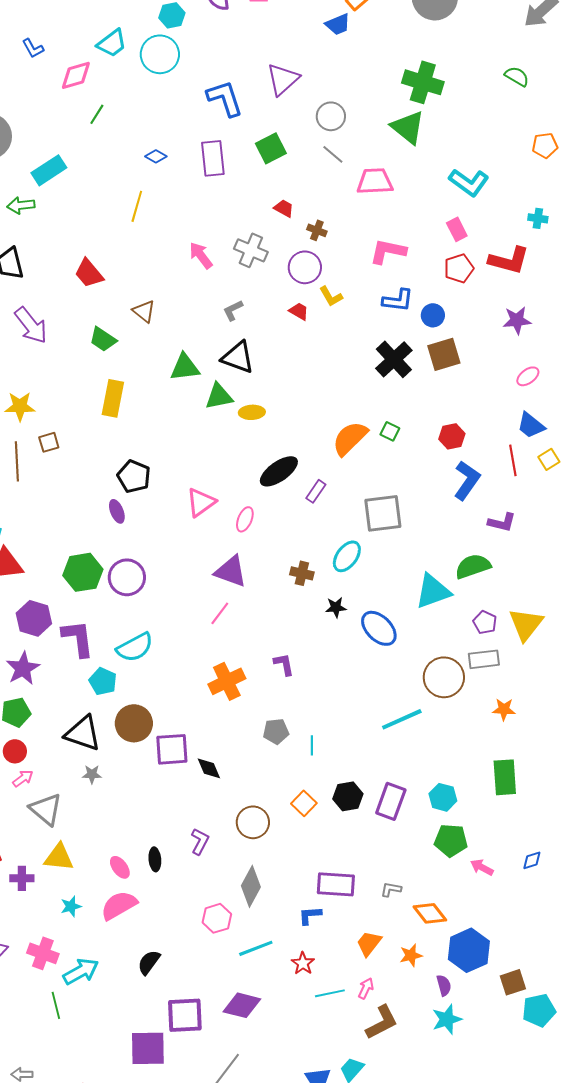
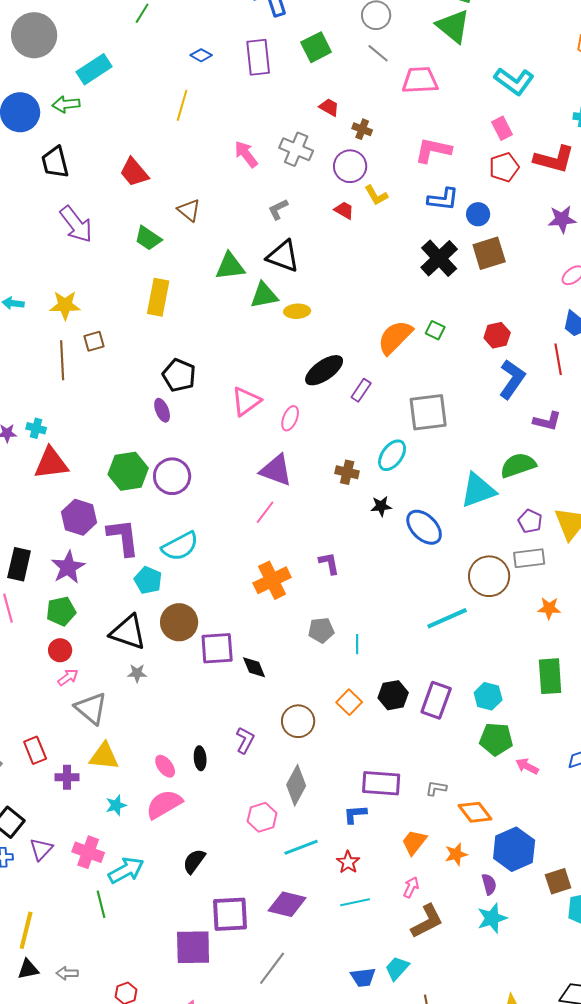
cyan line: (330, 993) -> (355, 902), moved

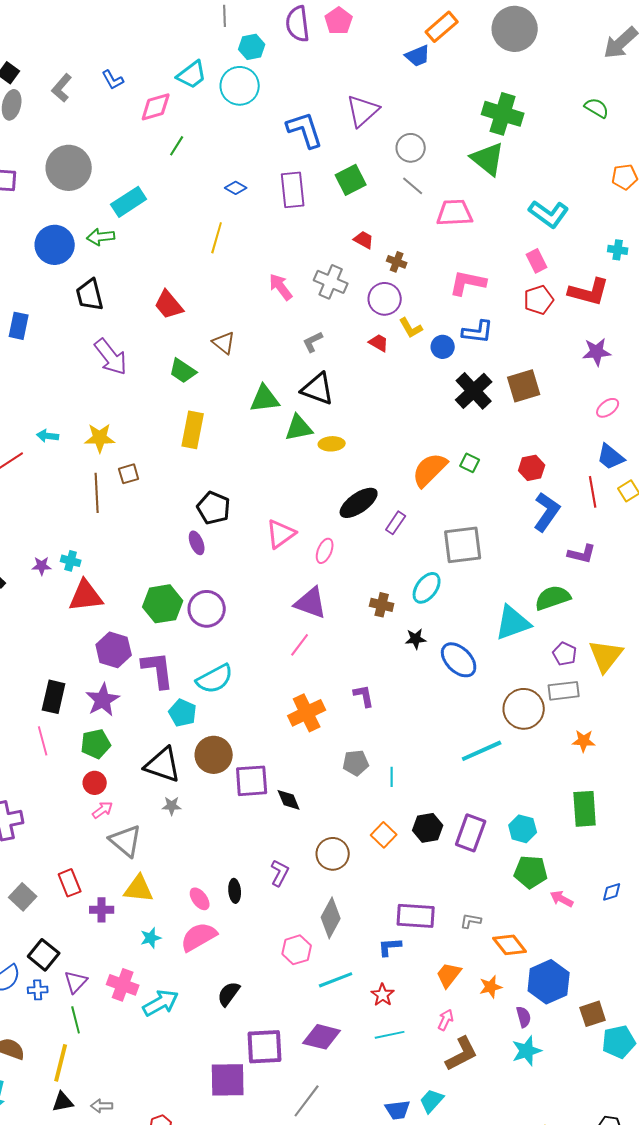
blue circle: (478, 214) -> (443, 347), moved
green line: (101, 904) -> (76, 1020), moved

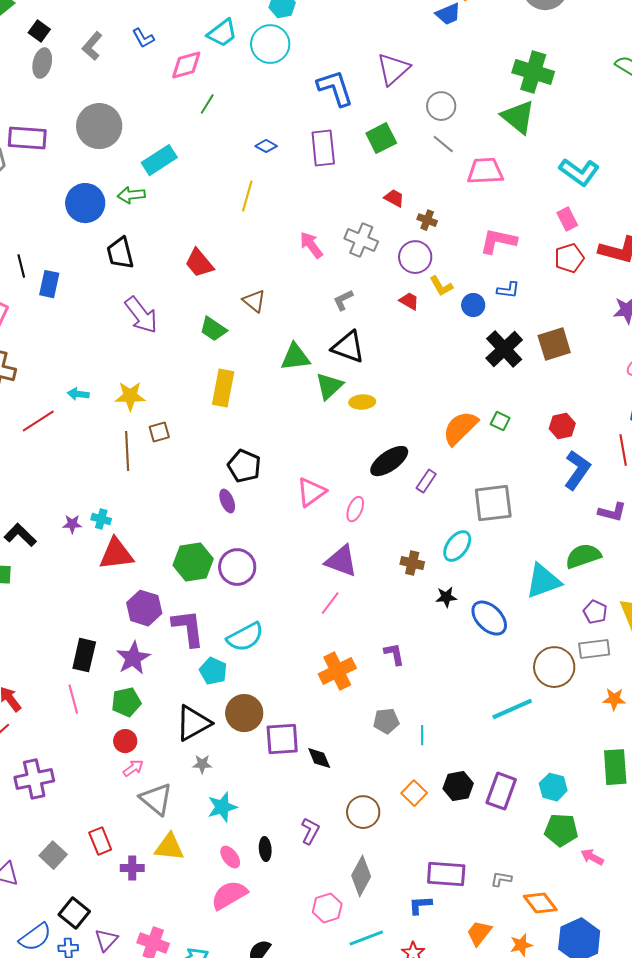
blue L-shape: (478, 332) -> (508, 290), size x0.7
green triangle: (299, 428) -> (329, 386), turned -32
black triangle: (163, 765) -> (193, 723), turned -48
cyan star: (151, 938) -> (222, 807), moved, size x1.4

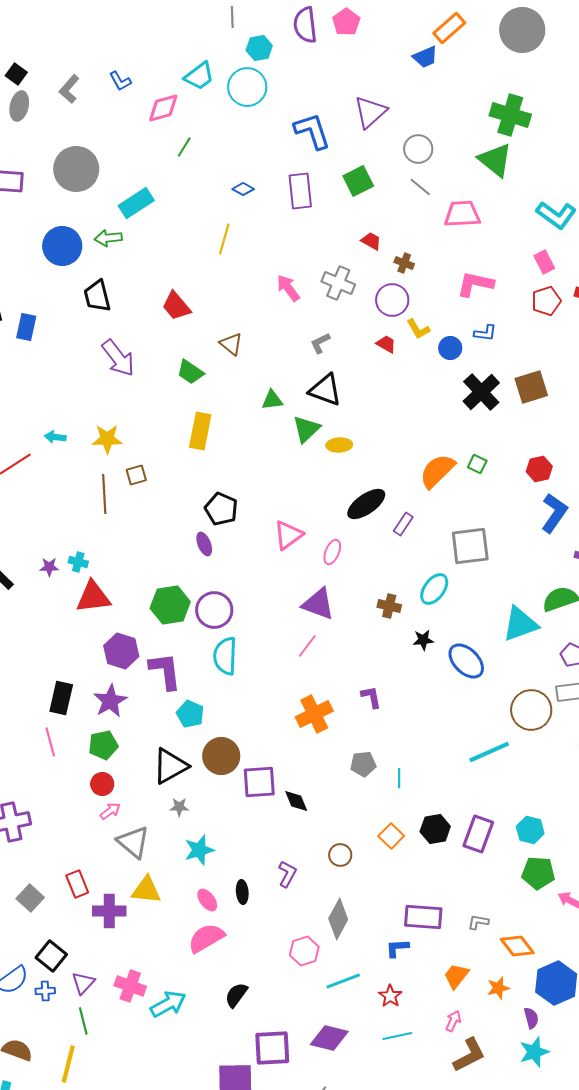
green triangle: (295, 357) -> (272, 400), size x0.7
cyan semicircle: (245, 637) -> (225, 656), moved, turned 120
brown circle: (363, 812) -> (340, 855), size x0.7
purple cross: (132, 868) -> (109, 911), size x1.4

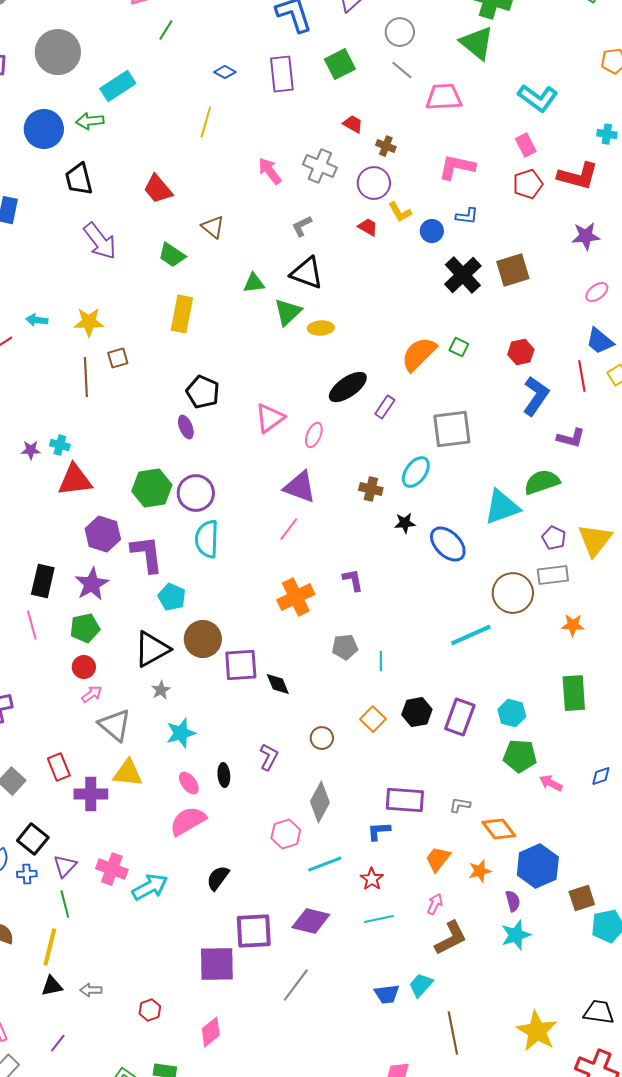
gray star: (179, 807) -> (161, 690), turned -30

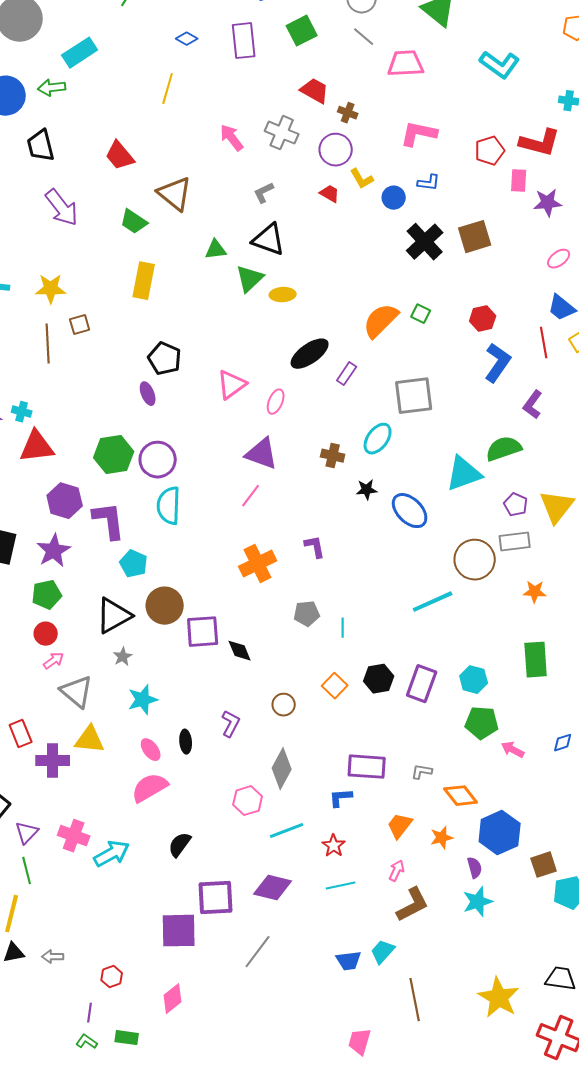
red trapezoid: (353, 124) -> (315, 91), size x1.4
pink rectangle: (526, 145) -> (519, 181), moved, turned 30
brown triangle: (213, 227) -> (175, 194), size x1.5
purple L-shape: (571, 438) -> (533, 405), turned 112
purple line: (58, 1043) -> (90, 1013), moved, turned -30

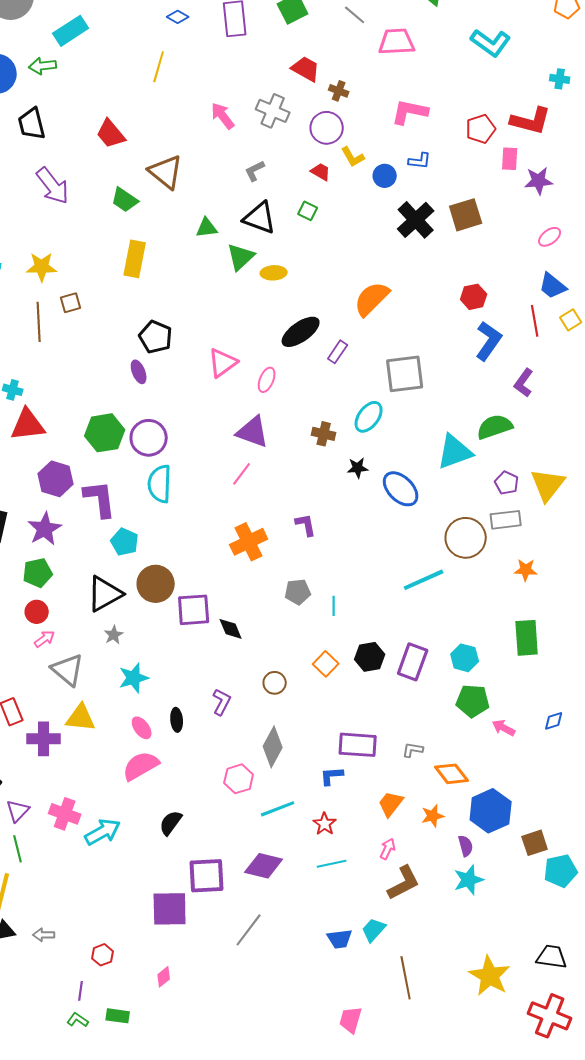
green square: (421, 314) -> (308, 211), moved
pink diamond: (173, 999) -> (164, 977), size x0.7

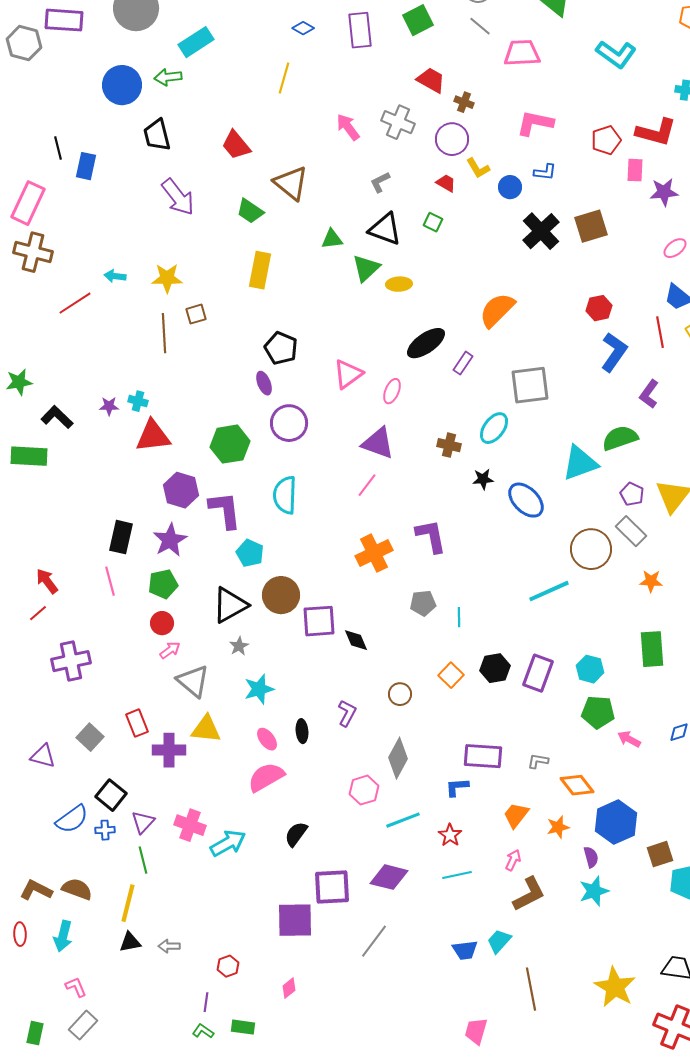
purple circle: (149, 438) -> (289, 423), moved
gray rectangle: (506, 520) -> (631, 531), turned 52
purple L-shape: (306, 525) -> (431, 536), size x1.5

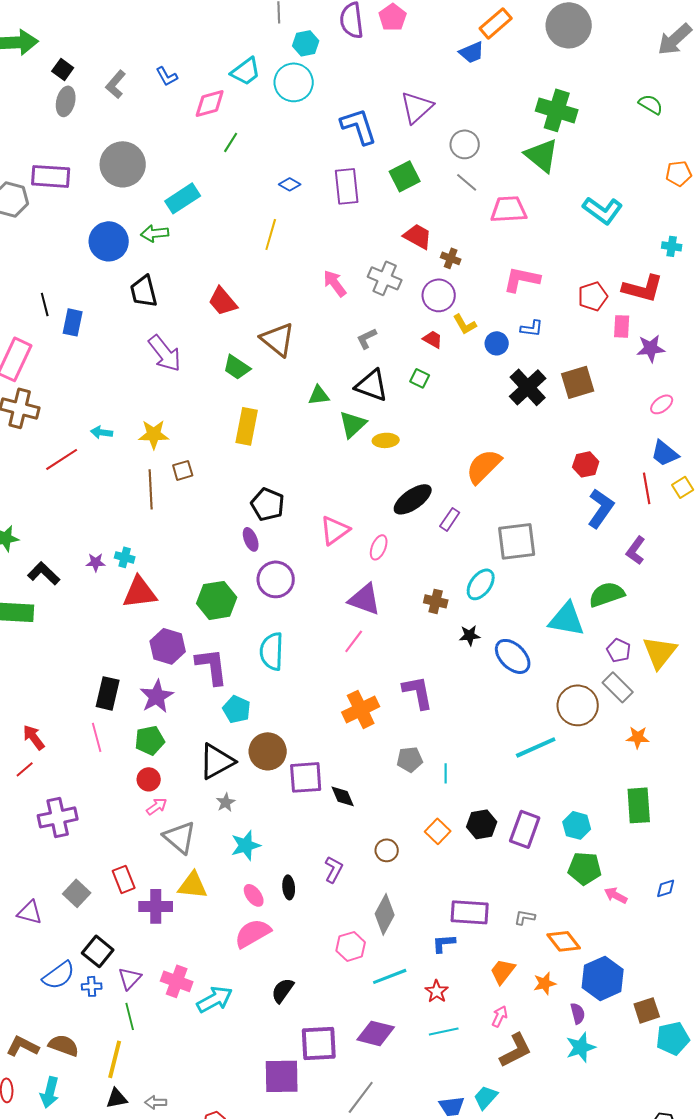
cyan triangle: (580, 463) -> (567, 619), turned 30

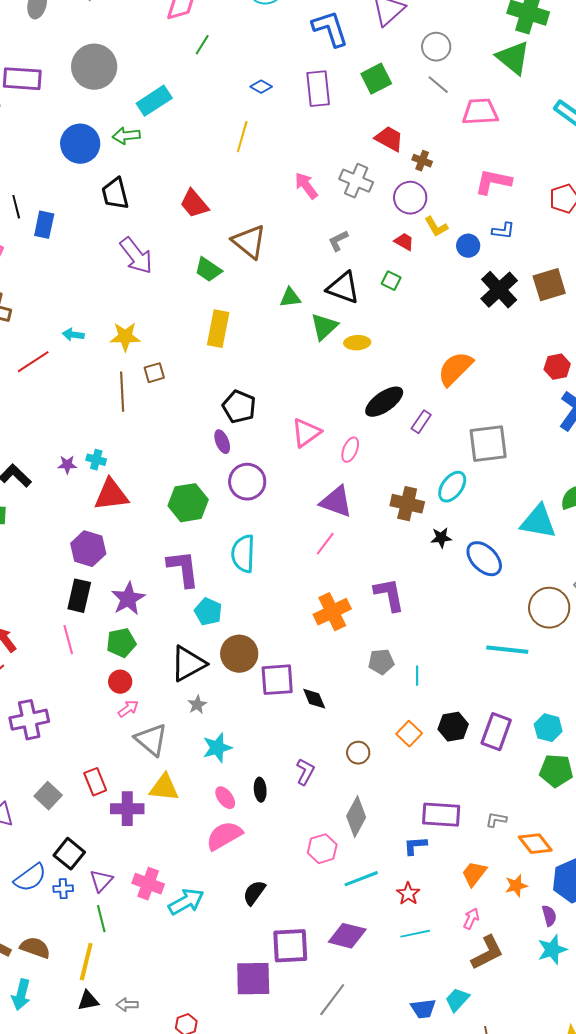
brown cross: (436, 601) -> (407, 504), size x1.4
purple hexagon: (168, 646) -> (88, 549), moved
cyan line: (536, 747) -> (507, 650), turned 30

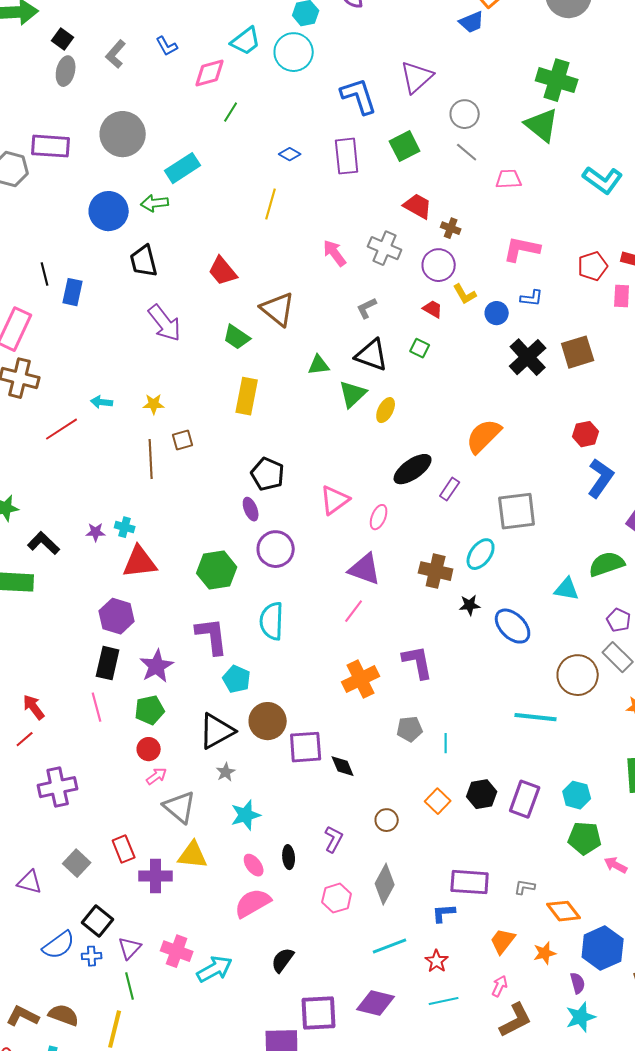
pink trapezoid: (480, 112) -> (509, 179), size x0.7
yellow star: (125, 337) -> (154, 404), size x0.7
yellow ellipse: (357, 343) -> (386, 410), turned -60
cyan triangle: (538, 522) -> (567, 589), size x0.7
pink hexagon: (322, 849) -> (337, 898), moved

